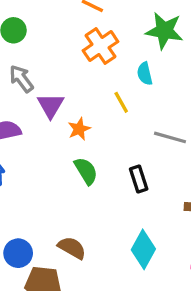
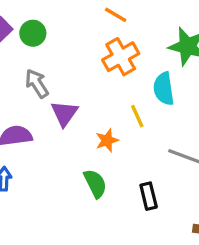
cyan semicircle: (145, 74) -> (164, 89), size x1.4
orange star: (79, 129) -> (107, 140), moved

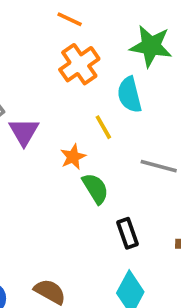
green semicircle: (95, 183) -> (95, 188), moved
black rectangle: (149, 196) -> (127, 233), moved

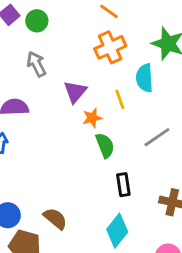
purple triangle: (24, 132) -> (75, 92), moved
gray line: (159, 166) -> (157, 137), turned -60

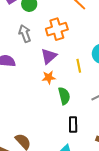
orange cross: (110, 47) -> (57, 29), moved
orange star: (92, 118) -> (49, 77), moved

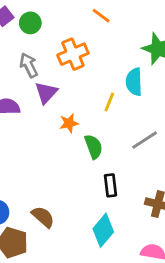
purple triangle: (49, 56) -> (46, 93), moved
yellow line: (79, 66) -> (109, 102), turned 40

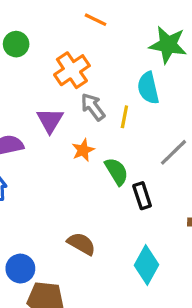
gray arrow: (29, 65) -> (93, 107), moved
black rectangle: (110, 185) -> (142, 196), moved
brown semicircle: (43, 217) -> (81, 244), moved

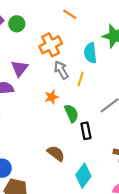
cyan semicircle: (148, 88) -> (90, 53), moved
purple triangle: (50, 120) -> (20, 68), moved
brown semicircle: (81, 244) -> (56, 153), moved

